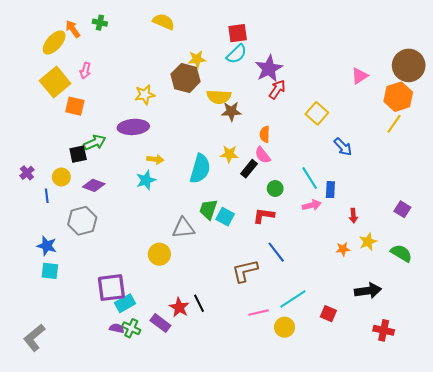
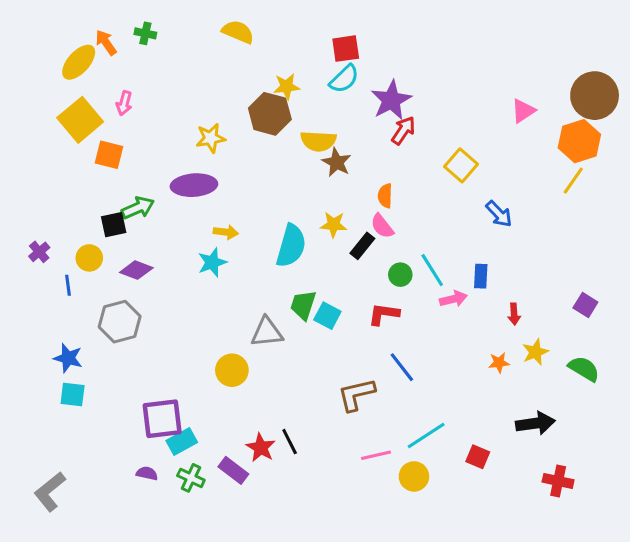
brown star: (231, 111) -> (337, 162), turned 30
cyan line: (310, 178) -> (432, 270), moved
purple semicircle: (117, 328) -> (147, 473), moved

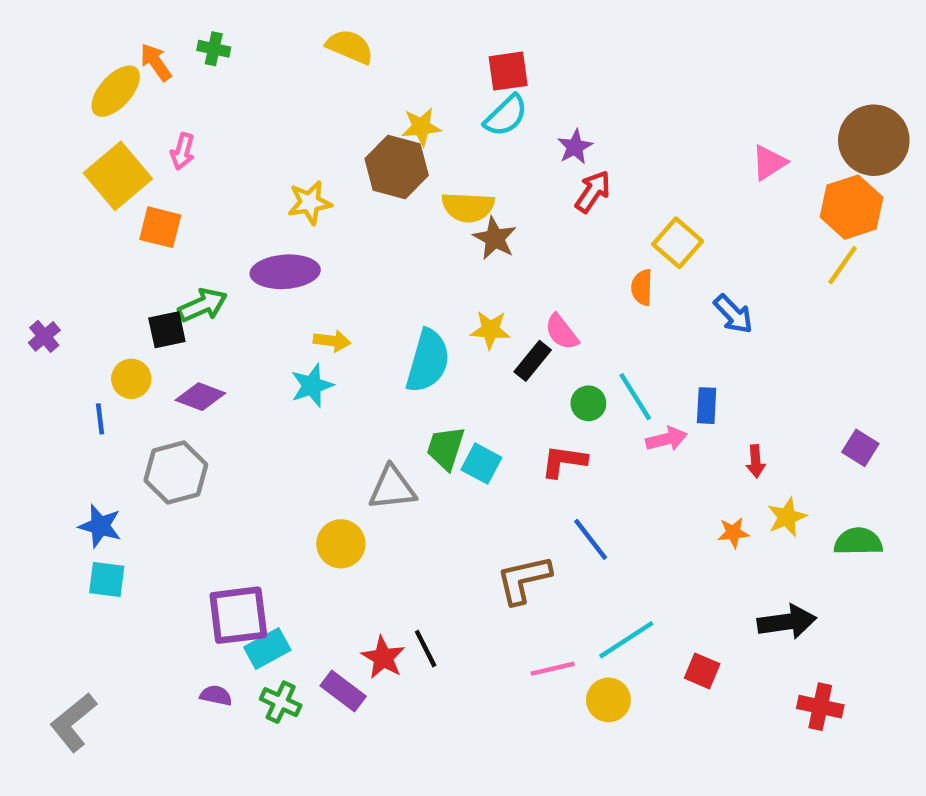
purple star: (391, 100) -> (575, 147), size x0.6
orange semicircle: (385, 196) -> (642, 287), moved
purple cross: (39, 252) -> (44, 336), moved
green semicircle: (584, 369) -> (858, 542), turned -32

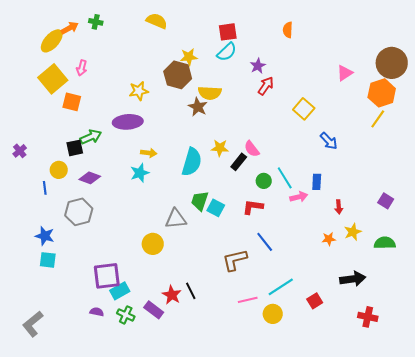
orange arrow: (156, 62) -> (70, 28), turned 96
brown star: (495, 238) -> (198, 107), moved
orange semicircle: (642, 287) -> (288, 30), moved
red square: (702, 671) -> (315, 301), turned 35

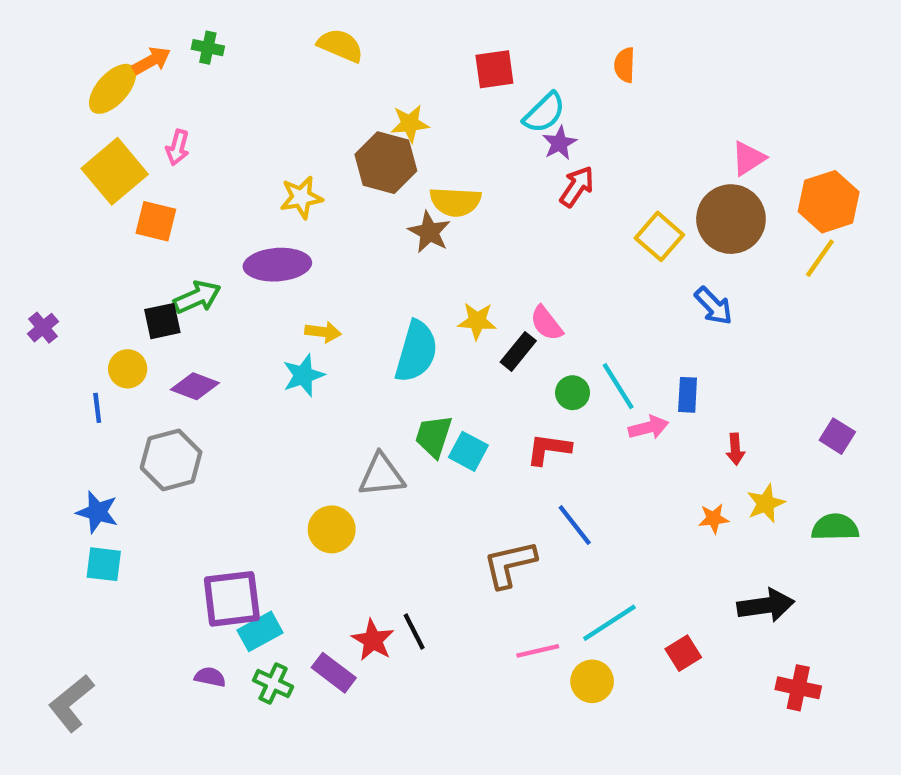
cyan semicircle: (227, 52) -> (544, 113), moved
brown circle: (392, 63) -> (731, 219), moved

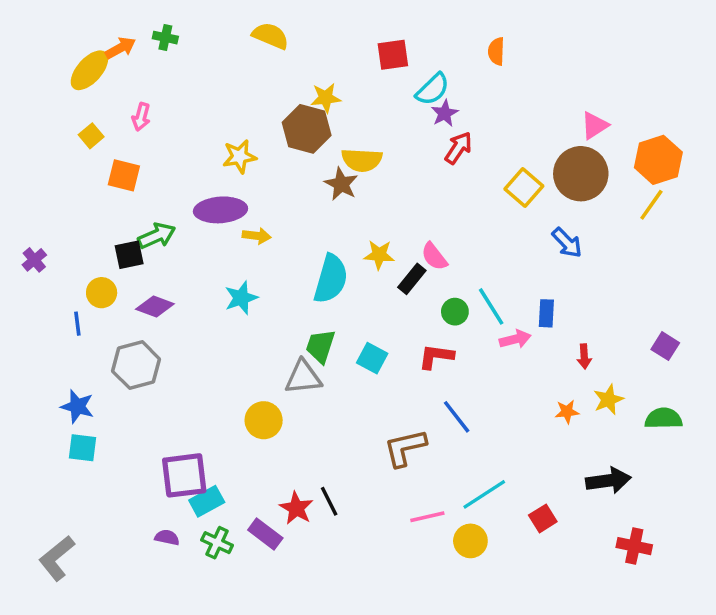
yellow square: (115, 171) -> (91, 136), size x0.5
yellow arrow: (323, 332) -> (257, 236), moved
green trapezoid: (434, 436) -> (320, 346), moved

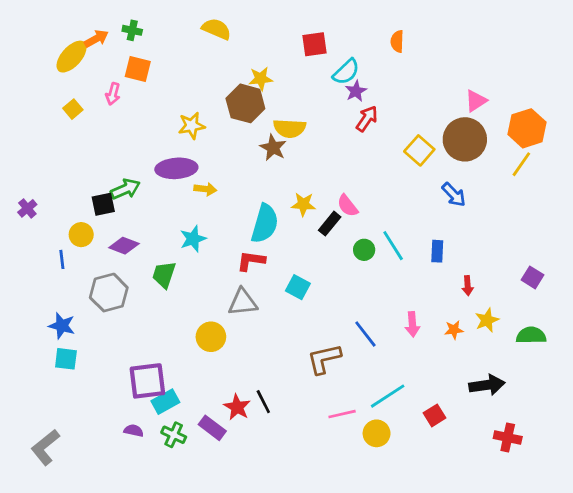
orange square: (124, 175) -> (138, 69), moved
pink arrow: (515, 339) -> (412, 324), moved, turned 100
green trapezoid: (320, 346) -> (164, 275), moved
red L-shape: (436, 356) -> (251, 261), moved

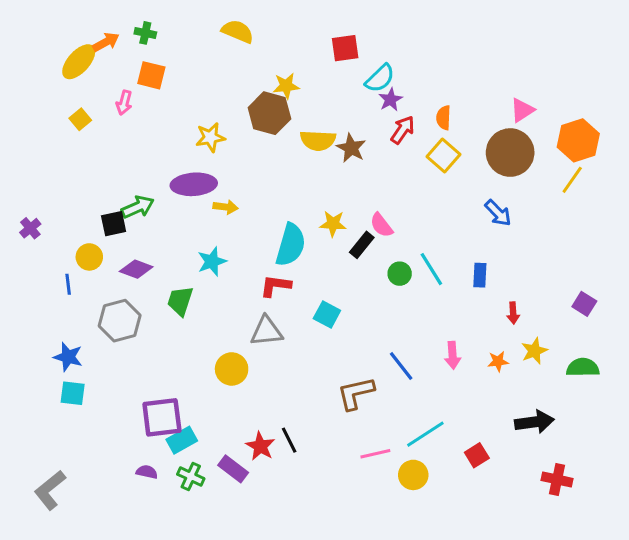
orange semicircle: (397, 41) -> (444, 118), moved
brown star: (273, 148) -> (351, 148), moved
yellow square: (419, 150) -> (444, 156), moved

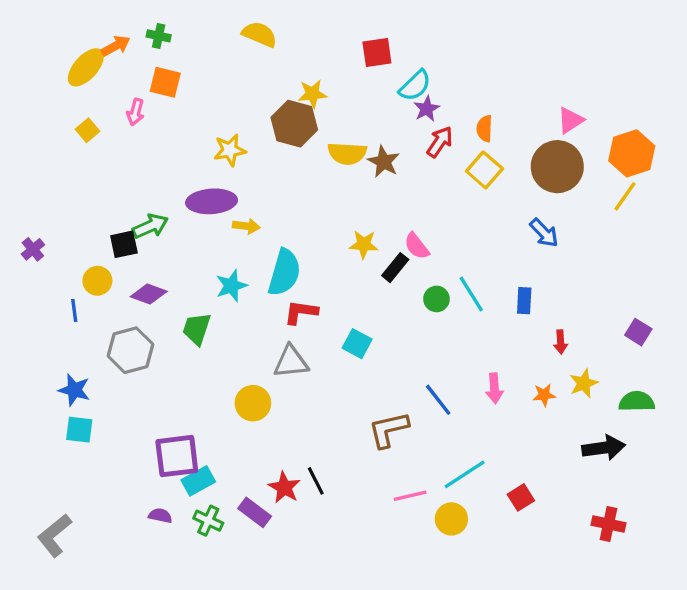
cyan semicircle: (291, 245) -> (284, 272), moved
black arrow: (534, 422) -> (604, 448), moved

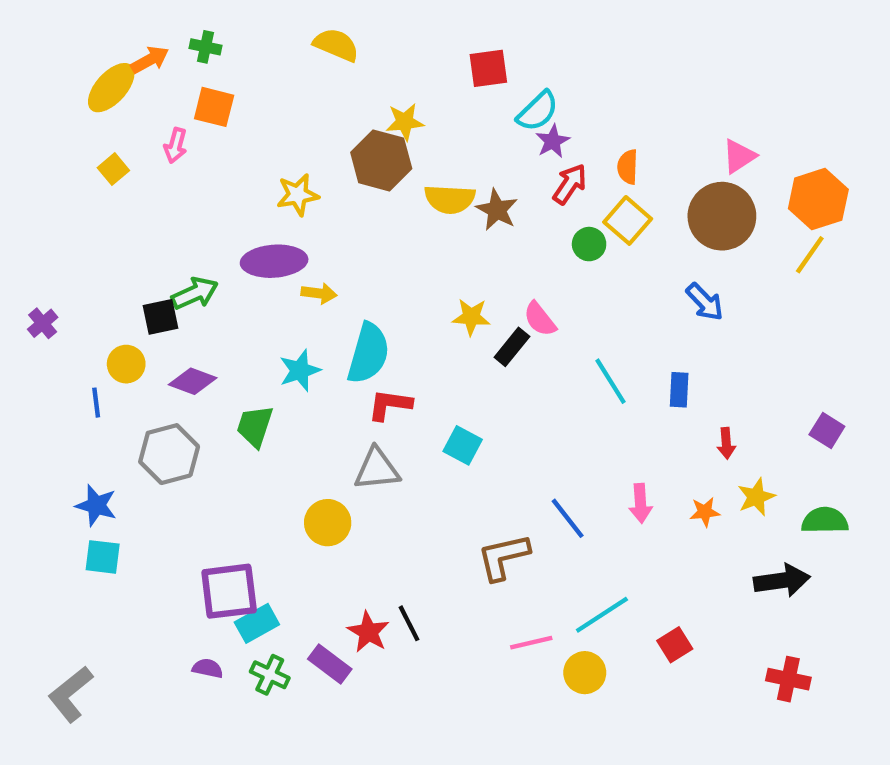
green circle: (437, 299) -> (589, 244), moved

